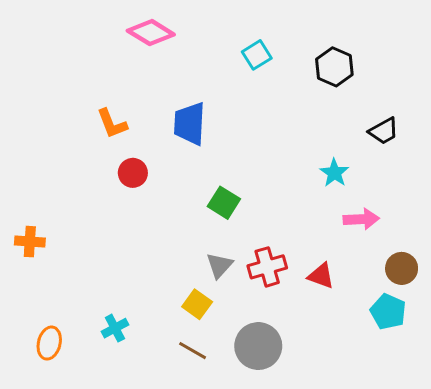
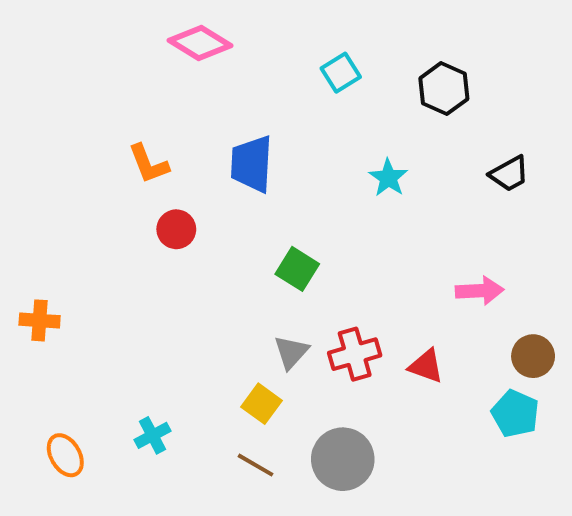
cyan star: (334, 173) -> (388, 178), moved
orange ellipse: (49, 343) -> (65, 455), turned -44

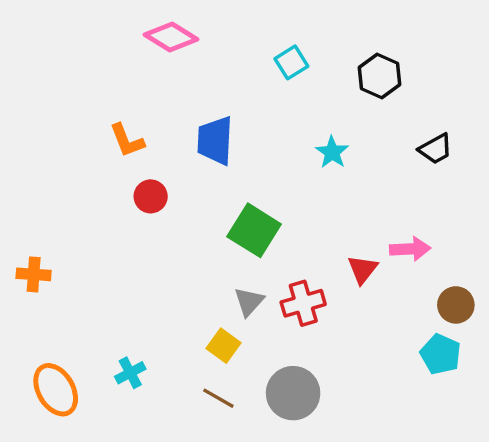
green square: (297, 269) -> (254, 230), size x1.4
red triangle: (426, 366) -> (363, 269), moved, turned 48
orange ellipse: (65, 455) -> (56, 390), size x1.4

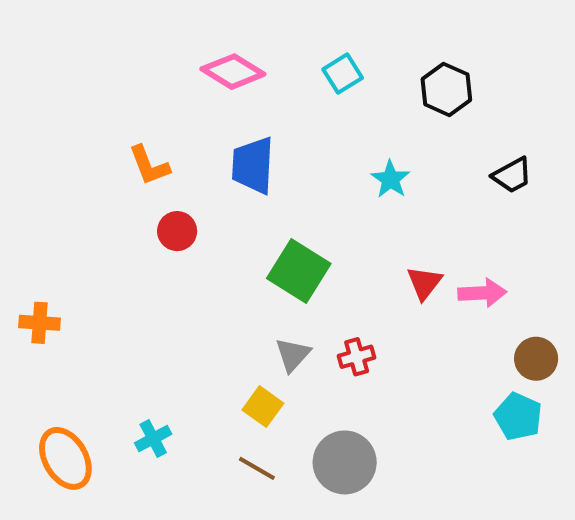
pink diamond: (171, 37) -> (233, 72), moved
red triangle: (363, 269) -> (424, 283), moved
red cross: (303, 303) -> (357, 357), size x0.7

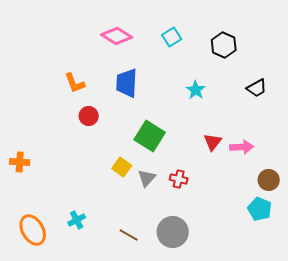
red cross: (357, 357) -> (179, 179), turned 30
yellow square: (263, 407) -> (122, 167), moved

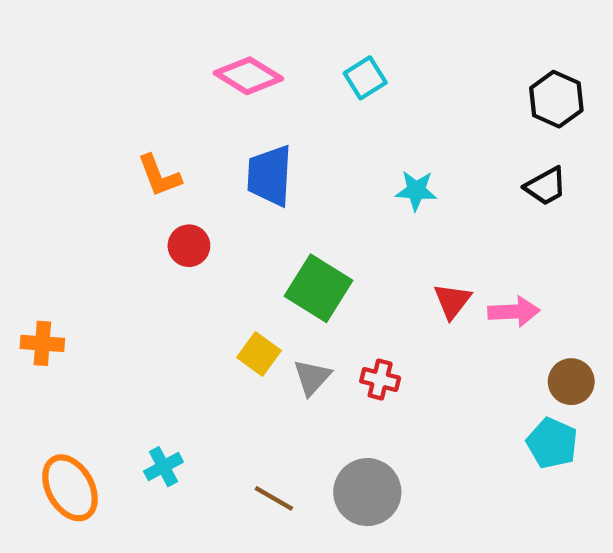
black hexagon: (224, 45) -> (556, 99), moved
cyan star: (196, 90) -> (416, 190), turned -30

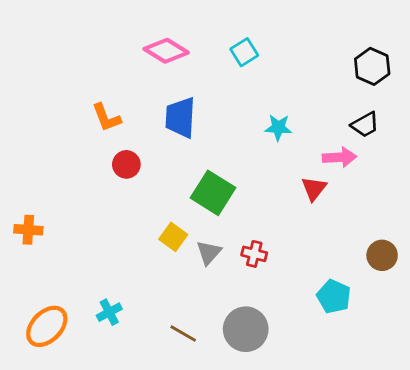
red triangle: (452, 301) -> (314, 189), moved
pink arrow: (514, 312) -> (339, 157), moved
cyan pentagon: (552, 443) -> (334, 297), moved
orange ellipse: (70, 488) -> (47, 326), turned 75

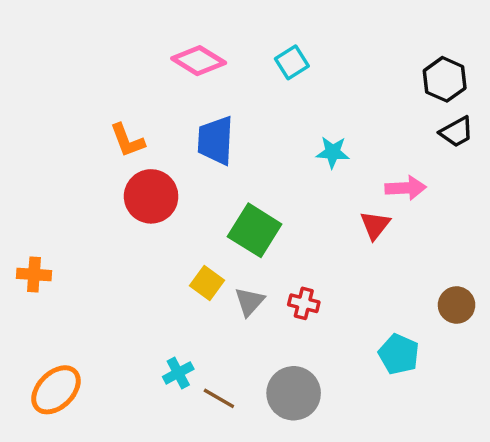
black trapezoid: (365, 125) -> (457, 132), moved
red circle: (126, 164) -> (151, 196), size x1.6
cyan cross: (109, 312) -> (178, 373), moved

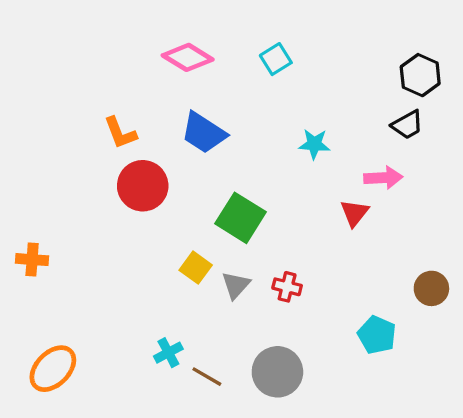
black trapezoid: (457, 132) -> (407, 125), moved
blue trapezoid: (216, 140) -> (204, 133), turned -60

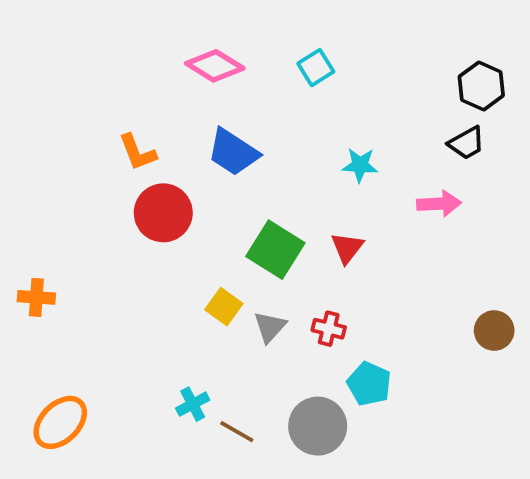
red triangle: (354, 213) -> (347, 248), moved
cyan pentagon: (377, 335) -> (369, 384), moved

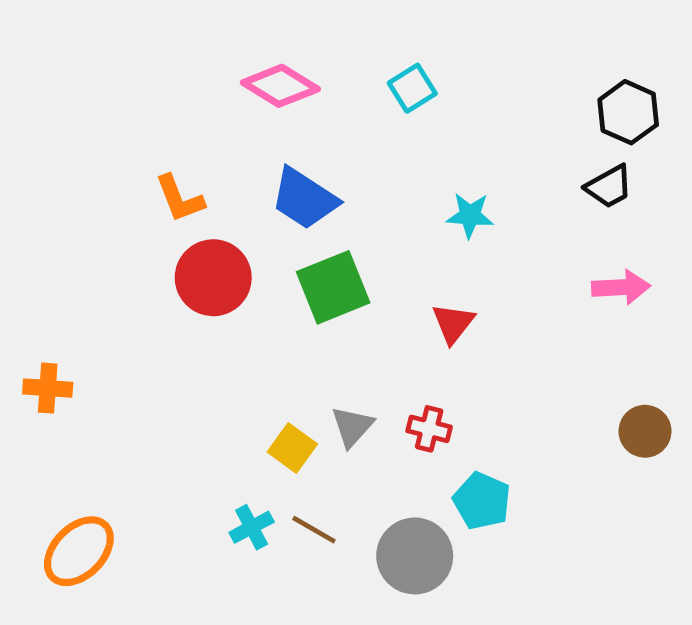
pink arrow: (439, 204) -> (621, 287), moved
green square: (275, 250) -> (333, 287), moved, turned 36
yellow square: (224, 307) -> (292, 448), moved
brown line: (237, 432) -> (314, 530), moved

